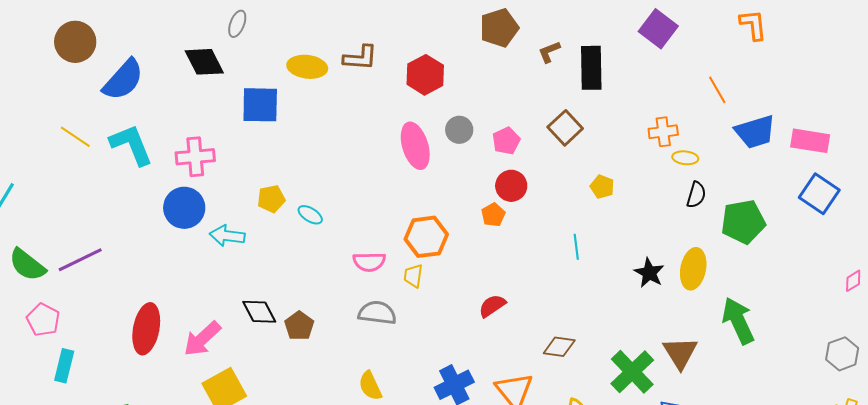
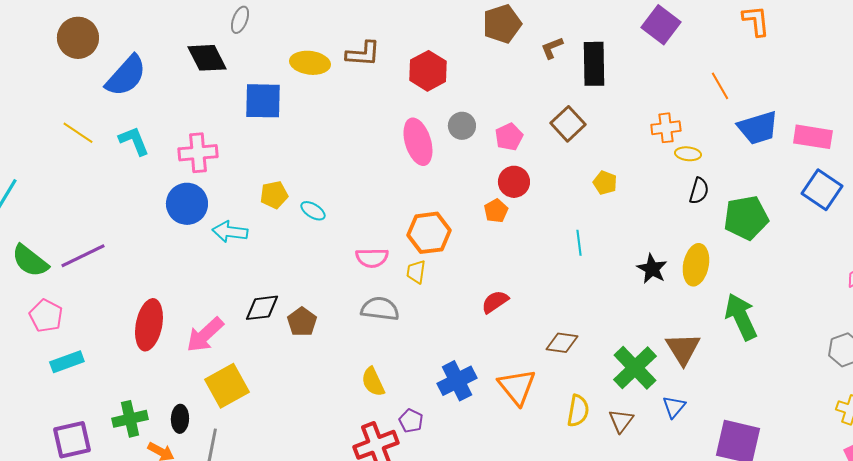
cyan L-shape: (131, 145) -> (134, 141), size x0.7
black diamond: (259, 312) -> (262, 308), turned -69
cyan rectangle: (64, 366) -> (67, 362), turned 56

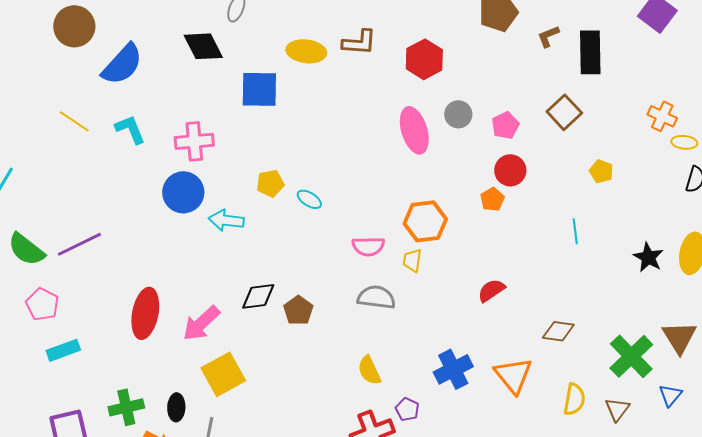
orange cross: (666, 128) -> (662, 116), turned 32

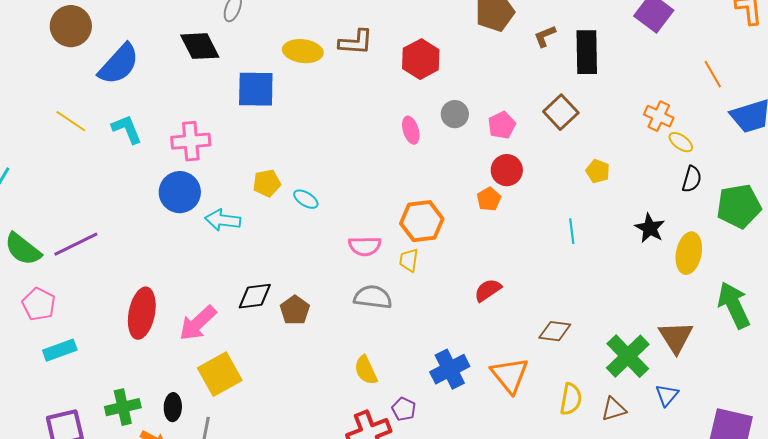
pink ellipse: (414, 130) -> (411, 130), size x0.6
yellow ellipse: (684, 142) -> (681, 142), turned 30
black star: (648, 257) -> (650, 228), moved
brown triangle: (617, 409) -> (614, 409), turned 36

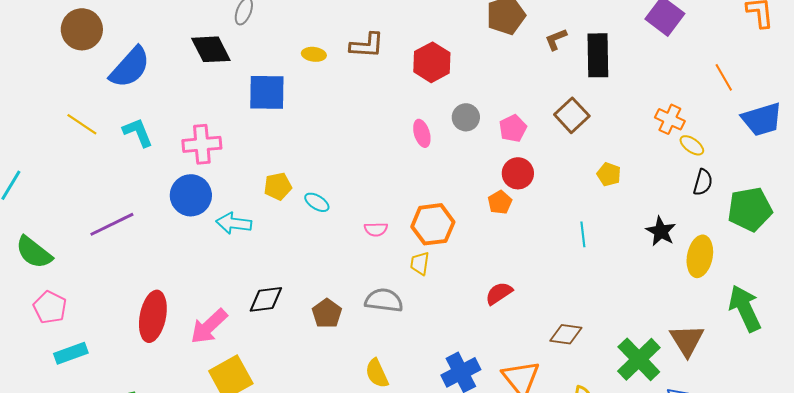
yellow ellipse: (303, 51) -> (314, 54), size x0.6
purple line: (76, 244) -> (112, 224), moved
pink semicircle: (365, 246) -> (376, 229), moved, size x0.7
brown pentagon: (295, 310) -> (327, 313), moved

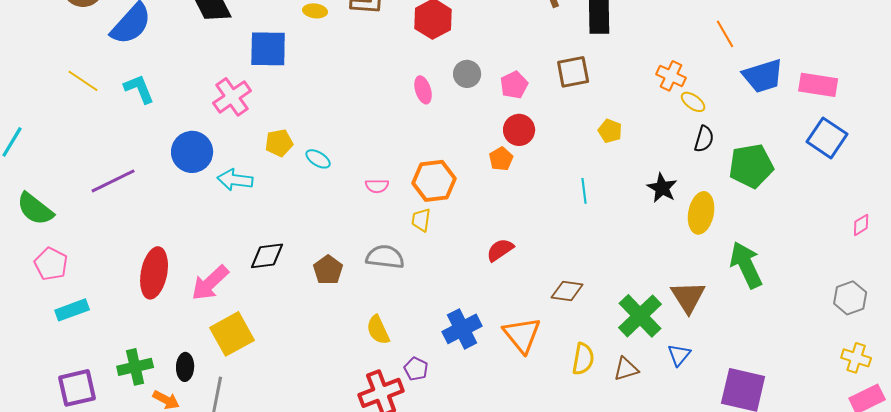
brown square: (572, 115) -> (573, 72), turned 32
pink cross: (202, 144) -> (232, 97), moved, turned -30

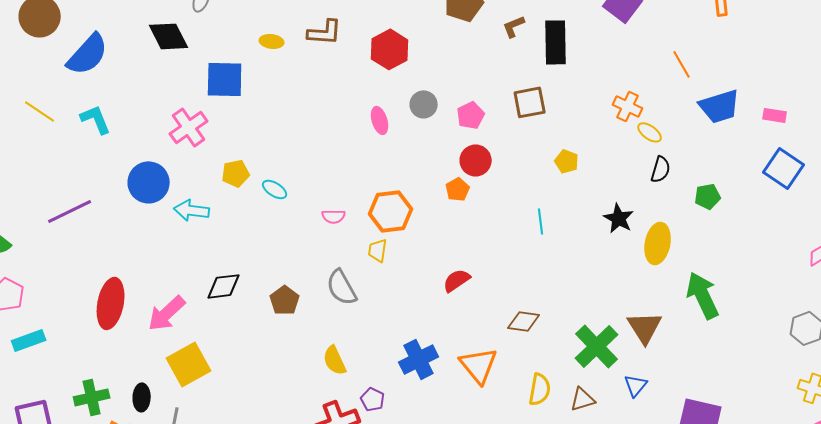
pink rectangle: (818, 85) -> (775, 115), size x0.6
green pentagon: (751, 166) -> (708, 196), size x0.6
gray semicircle: (385, 257) -> (342, 287), turned -126

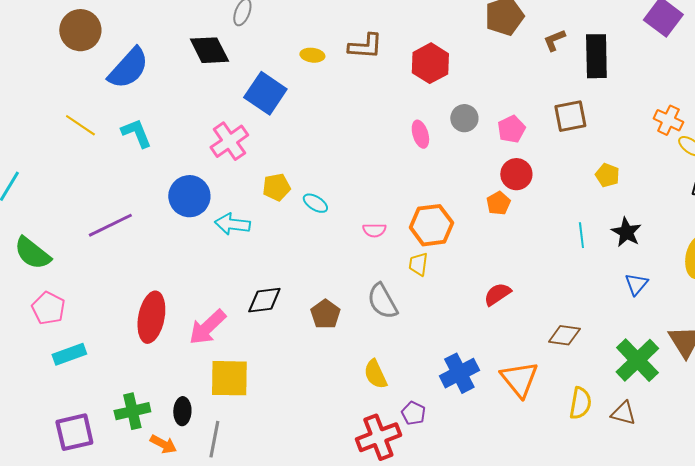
blue square: (225, 79) -> (265, 93), turned 33
black star: (619, 218) -> (626, 232), moved
yellow square: (189, 364) -> (229, 378), turned 30
blue triangle: (636, 385) -> (636, 284), moved
brown triangle: (583, 399) -> (623, 413), turned 32

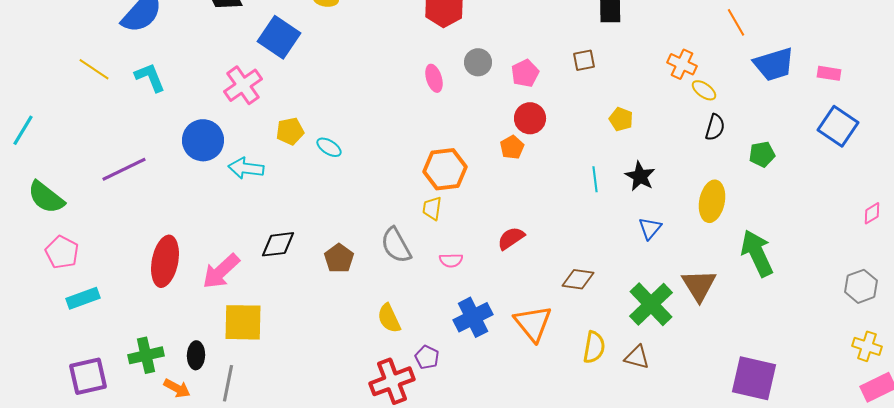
brown square: (570, 116) -> (584, 60), size x0.7
pink semicircle: (374, 230) -> (451, 260), moved

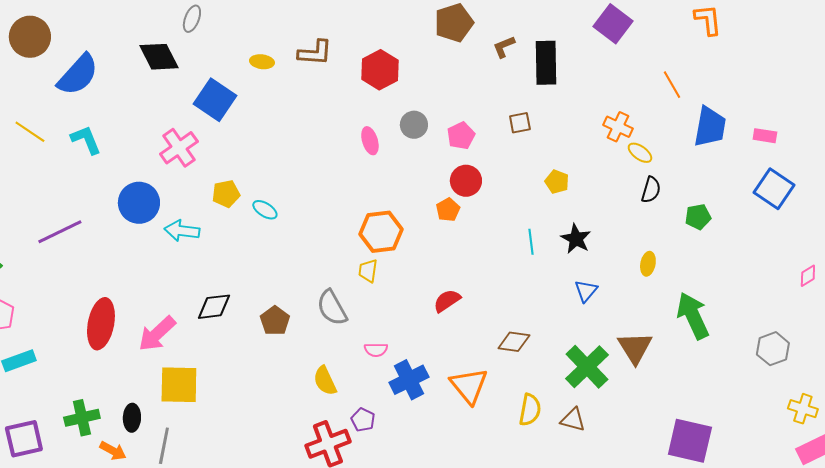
blue trapezoid: (774, 64) -> (710, 127), turned -63
yellow ellipse: (712, 201) -> (648, 264), size x0.6
pink semicircle: (451, 260) -> (376, 350), moved
gray hexagon: (861, 286) -> (773, 349), moved

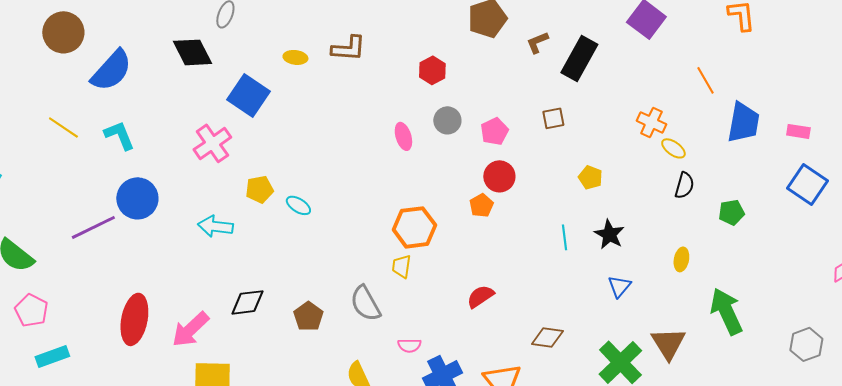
black rectangle: (546, 63) -> (579, 58), turned 30
red hexagon: (380, 70) -> (432, 70), moved, size x0.7
blue circle: (139, 203) -> (137, 198), moved

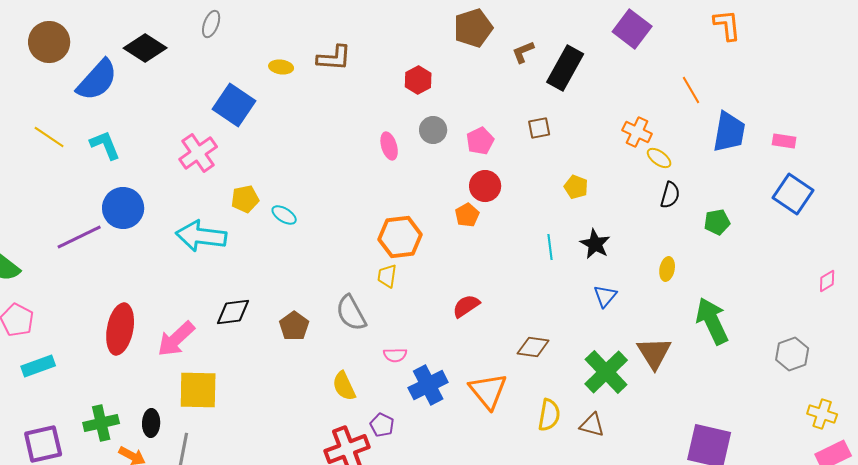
black diamond: (192, 52) -> (145, 48), moved, turned -30
cyan arrow: (215, 226) -> (201, 236), size x1.4

